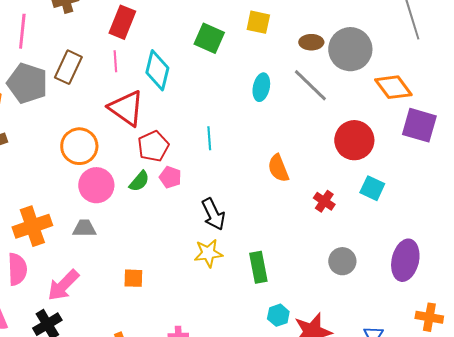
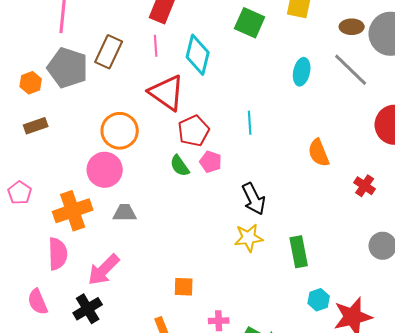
green semicircle: (139, 181) -> (180, 166), turned 105
pink circle: (96, 185) -> (105, 170), moved
orange square: (133, 278) -> (184, 287), moved

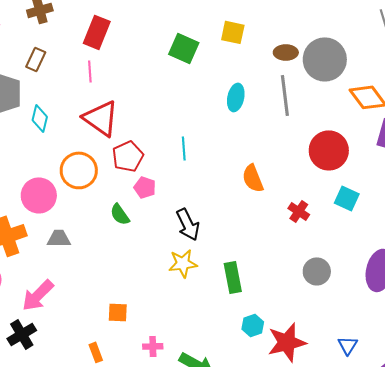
brown rectangle: (109, 52) -> (36, 59), moved, size x0.7
cyan diamond: (198, 55) -> (40, 118), moved, size x0.7
gray line: (351, 70) -> (285, 95), turned 39
orange circle: (120, 131) -> (79, 170), moved
green semicircle: (180, 166) -> (120, 214), moved

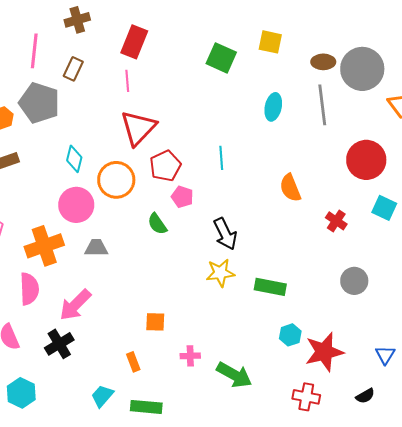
cyan diamond: (40, 118) -> (74, 159), moved
red triangle: (101, 118) -> (138, 128), turned 39
green rectangle: (233, 277) -> (270, 287), turned -68

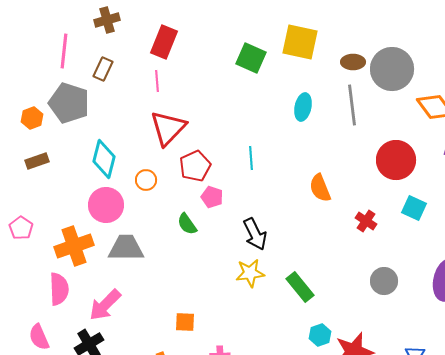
yellow square: (270, 42) -> (300, 42), size x1.5
cyan diamond: (74, 159) -> (104, 159), size x1.4
orange circle: (116, 180) -> (146, 180), size x0.6
gray trapezoid: (96, 248) -> (126, 248), size x1.5
green rectangle: (270, 287) -> (300, 287), turned 40

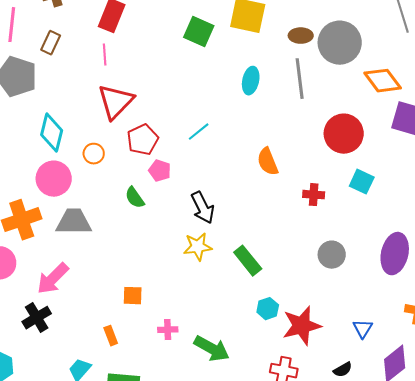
cyan line: (251, 158) -> (199, 132), turned 55
red cross: (366, 221) -> (314, 195), turned -30

